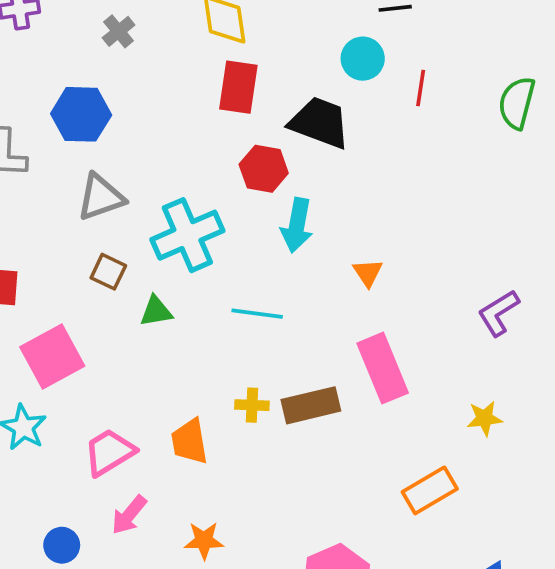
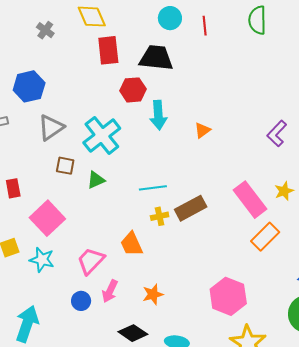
gray cross: (119, 31) -> (45, 30), moved
orange triangle: (368, 273) -> (202, 130), turned 42
cyan line: (257, 314) -> (153, 188), moved
pink rectangle: (383, 368) -> (250, 200), moved
blue circle: (62, 545) -> (81, 301), moved

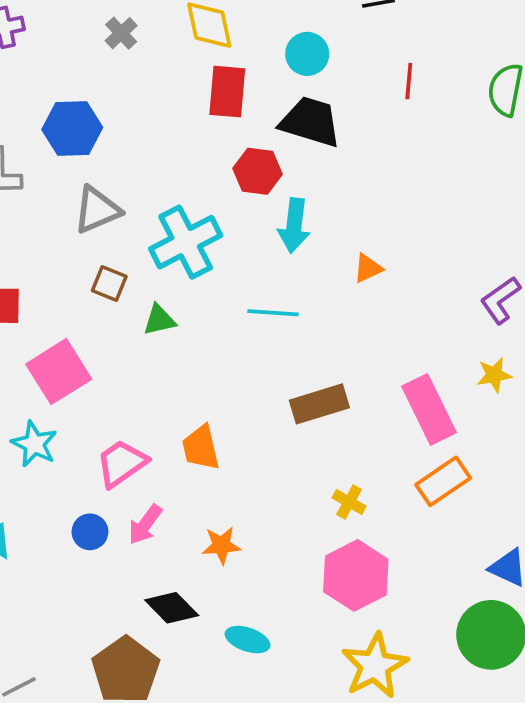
cyan circle: (170, 18) -> (307, 54), moved
cyan line: (153, 188) -> (273, 313), moved
yellow star: (284, 191) -> (494, 375), moved
yellow cross: (160, 216) -> (349, 502), moved, turned 30

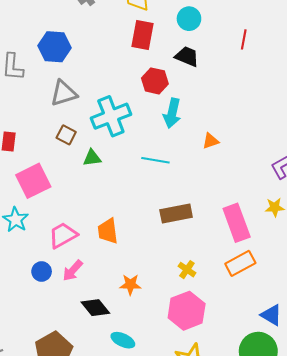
black trapezoid: (310, 122) -> (187, 56), size x0.7
orange star: (221, 545) -> (130, 285), moved
black diamond: (172, 608) -> (95, 308), moved

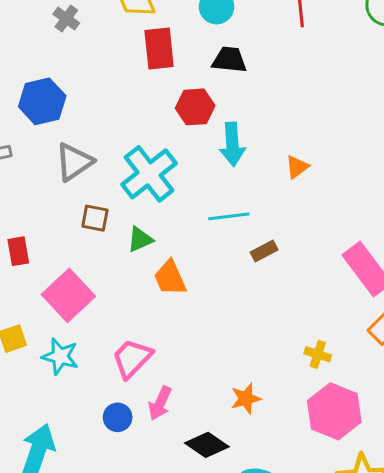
brown rectangle: (176, 214) -> (264, 251), moved, size x0.6
orange trapezoid: (108, 231) -> (170, 278), moved

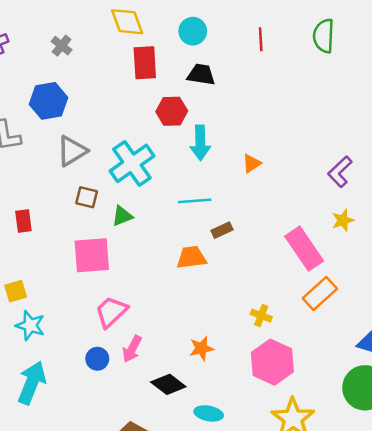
gray cross: (66, 19) -> (62, 46), moved
orange trapezoid: (170, 278) -> (191, 257), moved, turned 104
pink square: (68, 295) -> (92, 255), moved, turned 36
cyan star: (60, 356) -> (30, 325), moved

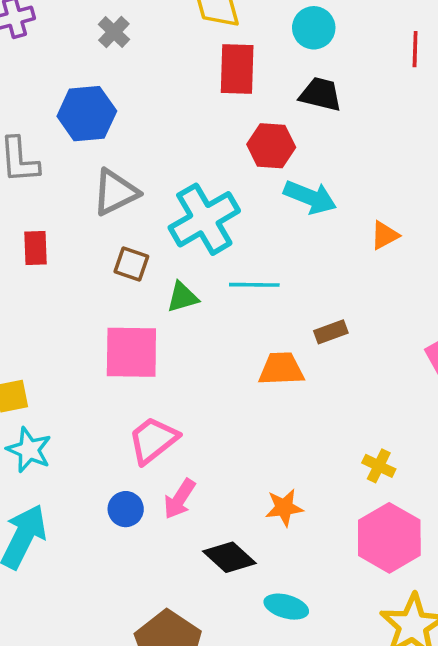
cyan arrow: (200, 143) -> (310, 197), turned -72
cyan line: (195, 201) -> (254, 285), moved
red rectangle: (23, 221) -> (36, 248), moved

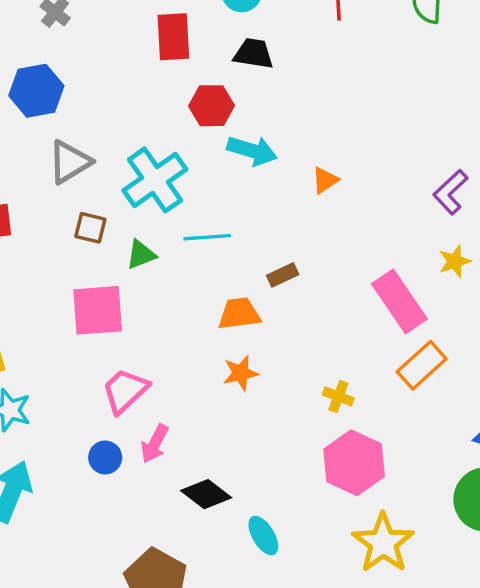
orange star: (284, 508) -> (241, 373), moved
cyan ellipse: (286, 607) -> (263, 536), turned 48

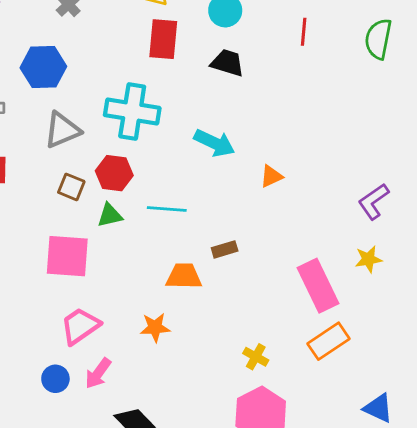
red hexagon: (212, 106) -> (114, 173), moved
cyan cross: (155, 180) -> (132, 111), moved, turned 36
orange star: (241, 373) -> (155, 327), moved

